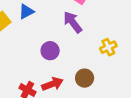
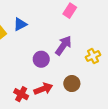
purple arrow: (73, 22) -> (63, 45), moved, turned 72

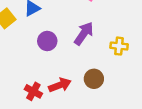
yellow cross: (93, 56) -> (119, 46), turned 32
purple circle: (41, 59) -> (47, 41), moved

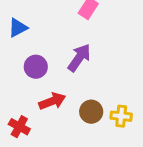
yellow cross: (119, 46) -> (121, 116), moved
red arrow: (60, 85) -> (52, 101), moved

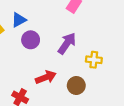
purple circle: (36, 67) -> (31, 40), moved
yellow cross: (121, 116) -> (94, 60), moved

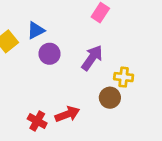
red arrow: (46, 77) -> (67, 114), moved
brown circle: (76, 85) -> (110, 98), moved

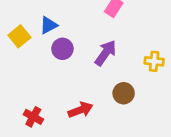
yellow cross: (124, 77) -> (154, 61), moved
red cross: (37, 121) -> (33, 117), moved

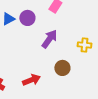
purple circle: (62, 49) -> (27, 18), moved

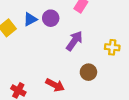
red arrow: (31, 80) -> (55, 85), turned 48

